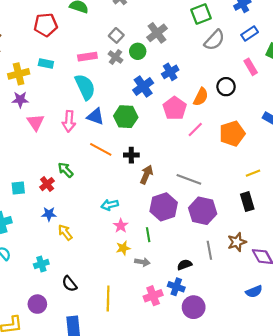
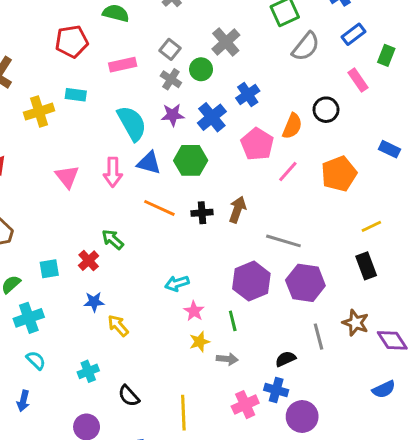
pink rectangle: (87, 57) -> (123, 65), moved
purple star: (20, 100) -> (173, 115), moved
brown arrow: (147, 175) -> (237, 210), moved
brown star: (237, 242) -> (356, 323), turned -30

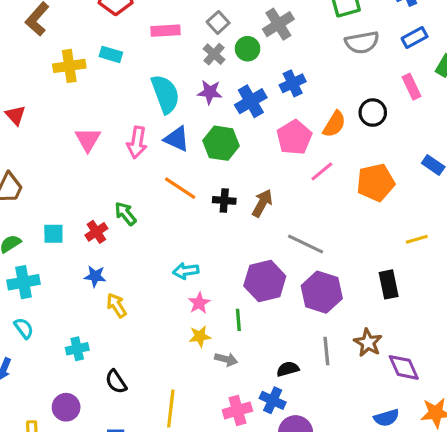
gray semicircle: (306, 47) -> (362, 42), turned 32
yellow line: (371, 226) -> (417, 239), moved

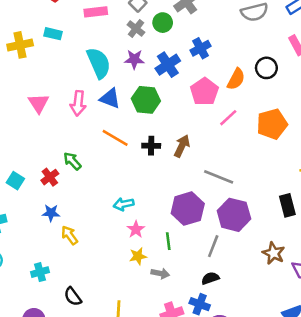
cyan square: (53, 234) -> (15, 181), turned 36
gray line: (326, 351) -> (213, 246), moved, turned 30

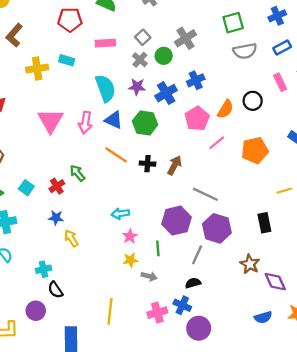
pink triangle: (39, 103) -> (51, 121), size x1.4
black semicircle: (73, 297) -> (55, 290), moved

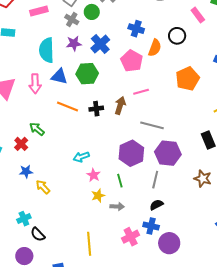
blue cross: (196, 80) -> (136, 29), moved, turned -35
cyan semicircle: (105, 88) -> (47, 50), turned -150
pink line: (217, 143) -> (141, 92), moved, turned 35

